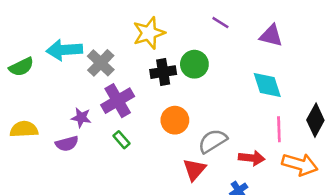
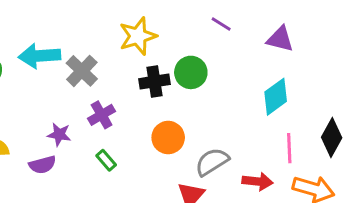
cyan diamond: (267, 85) -> (276, 97), turned 72
purple cross: (118, 101) -> (102, 115), size x0.7

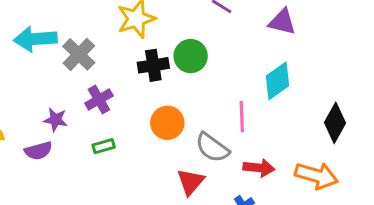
pink line: (289, 148) -> (242, 117), moved
green rectangle: (106, 160) -> (104, 146), turned -65
gray semicircle: (212, 162) -> (212, 148), turned -112

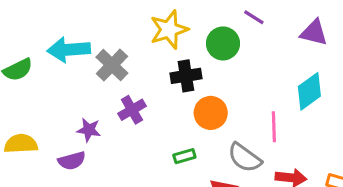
green circle: (191, 56) -> (223, 43), moved
orange circle: (167, 123) -> (211, 113), moved
green rectangle: (104, 146) -> (184, 156), moved

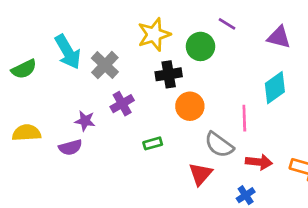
cyan arrow: (69, 50) -> (68, 52), turned -116
green rectangle: (184, 156) -> (153, 143), moved

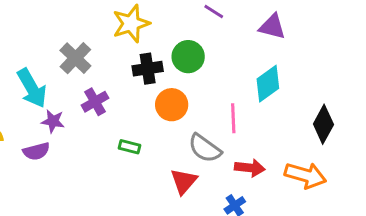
green circle: (200, 46) -> (188, 57), moved
cyan arrow: (68, 52) -> (32, 88), moved
green rectangle: (153, 143) -> (130, 147), turned 30

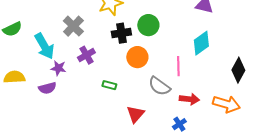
red triangle: (184, 181) -> (135, 114), moved

